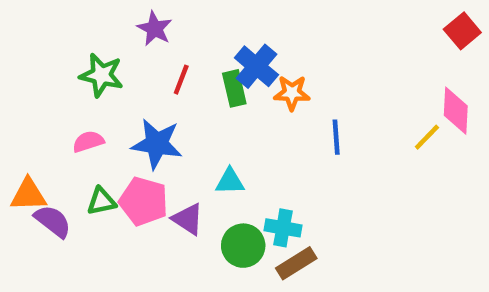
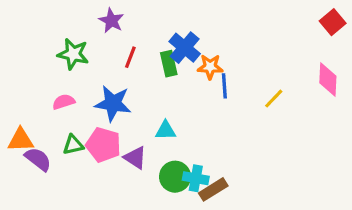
blue line: (336, 137) -> (224, 86), moved
yellow line: (427, 137) -> (274, 99), moved
cyan cross: (283, 228) -> (196, 178), moved

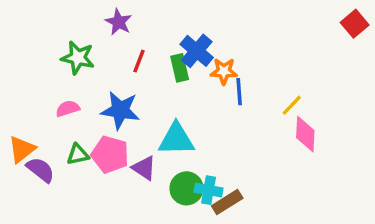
pink diamond: (328, 80) -> (305, 134), moved
cyan triangle: (165, 130) -> (176, 139), size x1.6
orange triangle: (21, 140) -> (22, 149), turned -36

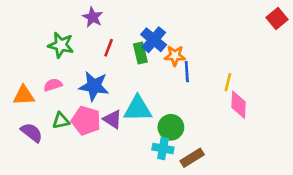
yellow line: (292, 105) -> (228, 82), turned -30
orange triangle: (22, 149) -> (24, 95), moved, turned 35
purple triangle: (144, 168) -> (113, 119), moved
green circle: (186, 188) -> (171, 127), moved
brown rectangle: (227, 202) -> (192, 158), moved

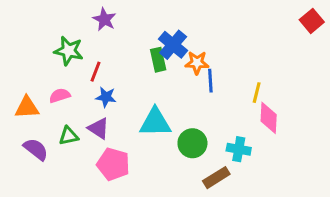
red line: (109, 48) -> (95, 72), moved
blue star: (94, 86) -> (106, 97), size x0.6
purple triangle: (113, 119) -> (98, 128), moved
pink pentagon: (86, 121) -> (113, 164), moved
cyan cross: (163, 148) -> (239, 149), moved

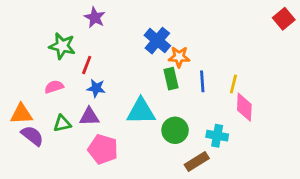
green rectangle: (158, 60) -> (171, 79), moved
blue line: (210, 81) -> (202, 81), moved
orange triangle: (27, 107) -> (21, 114), moved
purple triangle: (98, 128) -> (89, 117), turned -35

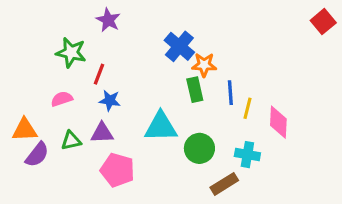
yellow line: (233, 84) -> (247, 108), moved
purple semicircle: (32, 136) -> (37, 155), turned 90

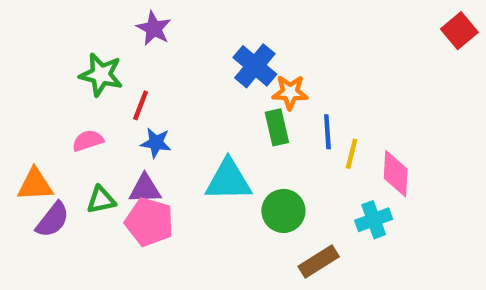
cyan cross: (247, 155) -> (374, 220), moved, turned -30
pink pentagon: (117, 170) -> (149, 222), moved

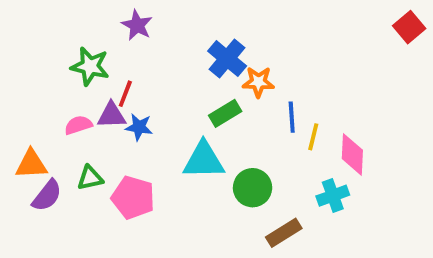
green rectangle: (277, 127) -> (225, 113), moved, turned 72
purple triangle: (145, 189) -> (112, 115), moved

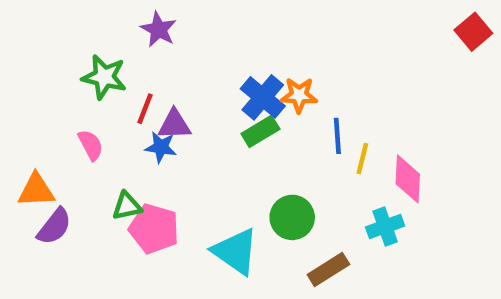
blue cross: (227, 58) -> (263, 97), moved
purple triangle: (112, 115) -> (174, 125), moved
pink semicircle: (78, 125) -> (91, 145), turned 80
cyan triangle: (204, 160) -> (236, 251), moved, turned 36
green triangle: (90, 178) -> (127, 206), moved

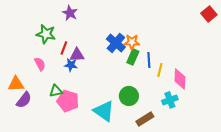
green rectangle: (260, 131) -> (133, 57), moved, turned -35

